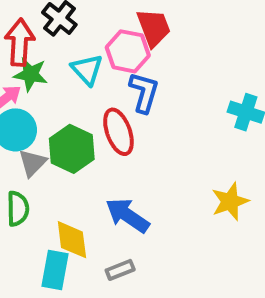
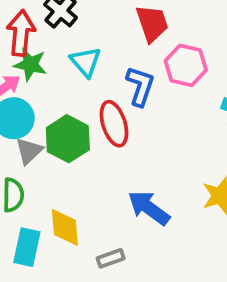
pink hexagon: (128, 51) -> (186, 65), moved
blue arrow: (127, 215) -> (149, 208), moved
cyan rectangle: (55, 270) -> (27, 247), moved

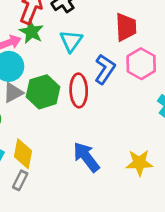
gray rectangle: (111, 258) -> (20, 180), moved, turned -60

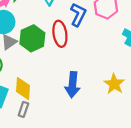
blue arrow: (86, 157) -> (73, 85), turned -130
yellow star: (139, 163) -> (114, 84), turned -30

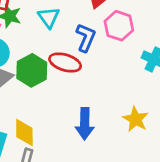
red ellipse: (60, 34) -> (65, 63), turned -60

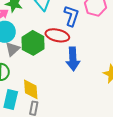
blue arrow: (85, 124) -> (73, 59), moved

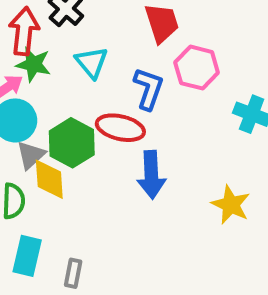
yellow diamond: (31, 89) -> (49, 179), moved

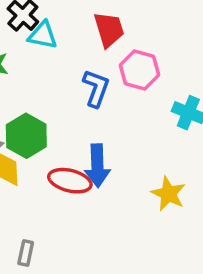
cyan triangle: (92, 62) -> (43, 35), moved, turned -40
red ellipse: (120, 128) -> (70, 181), moved

